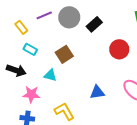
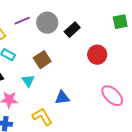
cyan triangle: (50, 75) -> (28, 81), turned 40
blue triangle: (97, 92) -> (62, 98), moved

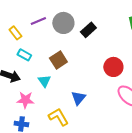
red circle: (97, 55) -> (113, 67), moved
blue triangle: (62, 98) -> (78, 98), turned -42

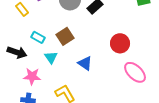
cyan rectangle: (24, 55) -> (38, 37), moved
blue triangle: (78, 98) -> (85, 63), moved, turned -35

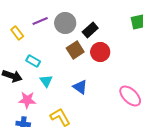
brown square: (65, 36) -> (75, 50), moved
red circle: (120, 43) -> (100, 52), moved

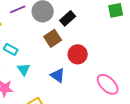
red circle: (100, 52) -> (78, 54), moved

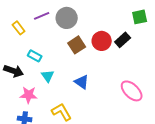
black rectangle: (68, 18) -> (123, 40), moved
red circle: (78, 54) -> (102, 41), moved

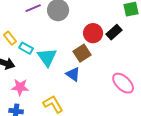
yellow rectangle: (19, 28) -> (10, 38), moved
brown square: (77, 45) -> (82, 53), moved
cyan triangle: (48, 76) -> (47, 57), moved, size x1.5

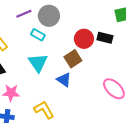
black rectangle: (114, 32) -> (105, 38), turned 56
cyan rectangle: (26, 48) -> (38, 35), moved

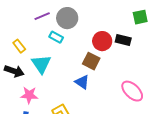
brown square: (73, 59) -> (91, 61), turned -30
cyan triangle: (38, 63) -> (41, 64), moved

